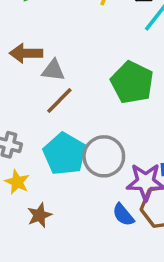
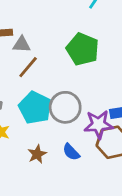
brown star: (39, 215) -> (37, 154), moved
blue semicircle: (123, 215) -> (71, 152), moved

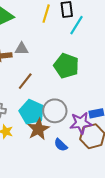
gray triangle: (22, 45) -> (22, 49), moved
brown star: (37, 154) -> (38, 129), moved, size x1.5

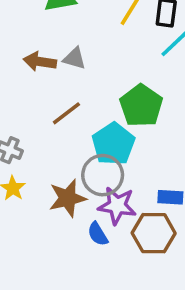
cyan pentagon: (32, 112) -> (113, 144), moved
purple star: (81, 123) -> (117, 206), moved

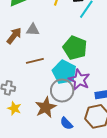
brown arrow: (40, 62) -> (14, 36), turned 132
brown line: (66, 113) -> (35, 61), turned 36
purple star: (117, 206) -> (79, 80), moved, turned 30

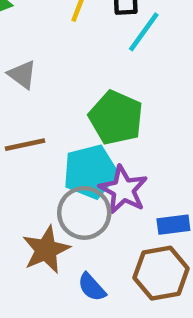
gray triangle: (33, 30) -> (22, 75), turned 32
cyan pentagon: (64, 72) -> (90, 172), turned 30

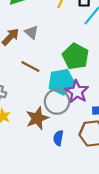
brown line: (25, 145) -> (30, 66), turned 36
blue semicircle: (92, 287) -> (58, 138), turned 48

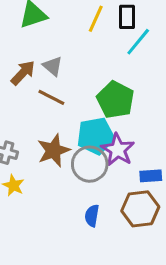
brown line: (30, 66) -> (51, 97), moved
brown star: (37, 118) -> (54, 150), moved

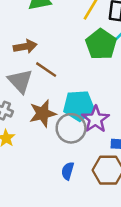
gray triangle: (53, 66) -> (20, 81), moved, size x1.5
brown arrow: (23, 73) -> (25, 46), turned 30
green pentagon: (115, 100) -> (101, 44), moved

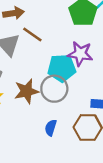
brown star: (43, 113) -> (27, 91), moved
purple star: (95, 119) -> (80, 54), moved, turned -30

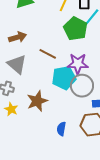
brown line: (32, 35) -> (48, 54), moved
gray circle: (54, 89) -> (82, 86), moved

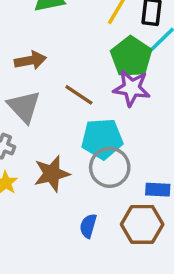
purple star: (78, 64) -> (132, 88), moved
gray circle: (82, 86) -> (110, 167), moved

